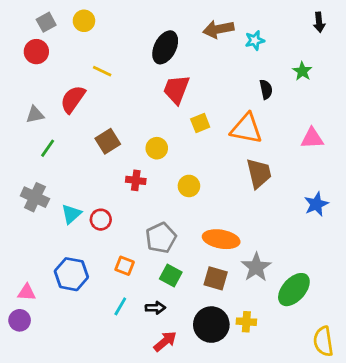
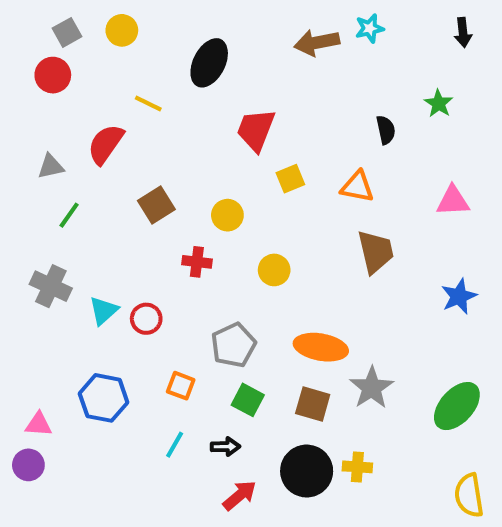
cyan star: (255, 40) -> (370, 28), moved
black ellipse: (165, 47) -> (209, 63), moved
orange triangle: (246, 129) -> (357, 187), size x0.7
green ellipse: (294, 290) -> (457, 406), moved

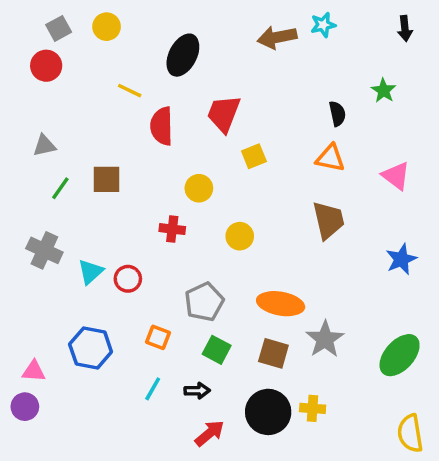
red semicircle: (106, 144) -> (162, 126), moved, turned -36
orange triangle: (357, 187) -> (330, 158), moved
pink triangle: (453, 201) -> (396, 176), turned 40
brown square: (156, 205) -> (107, 179), moved, turned 32

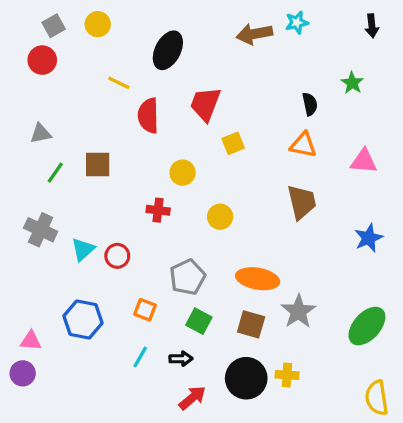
pink triangle: (396, 176) -> (364, 161), turned -32

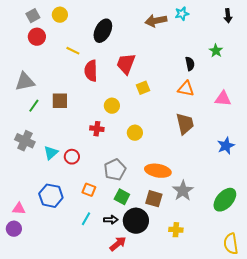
red circle: (42, 60) -> (37, 37), moved
gray triangle: (41, 133) -> (25, 82), size x1.5
black circle: (246, 378) -> (136, 221), moved

